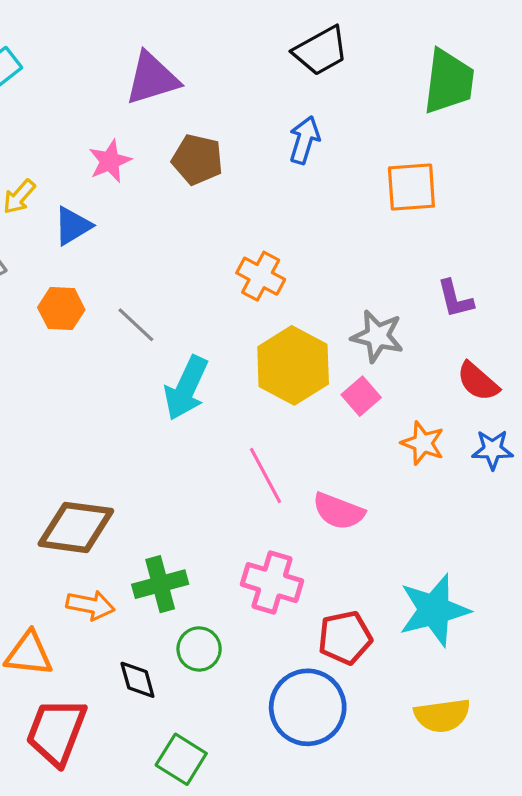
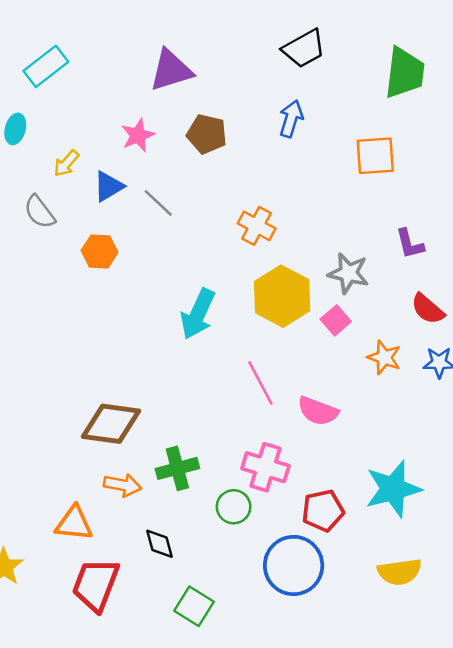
gray line: (136, 325) -> (158, 203), moved
green circle: (199, 649) -> (234, 507), moved

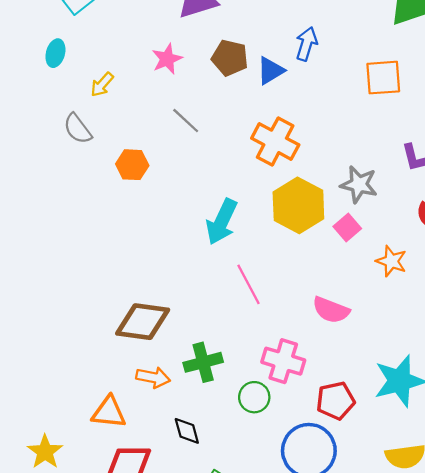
blue triangle: (108, 186) -> (270, 71), moved
orange cross: (257, 226) -> (275, 141), size x1.4
pink line: (260, 383) -> (248, 284), moved

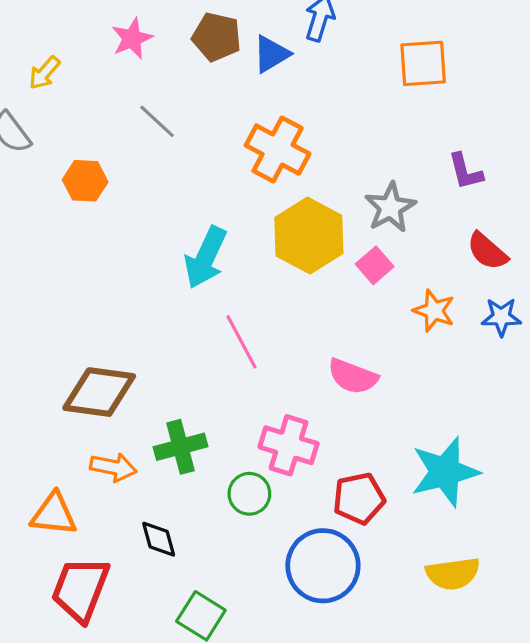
gray star: (359, 184) -> (390, 207), turned 30

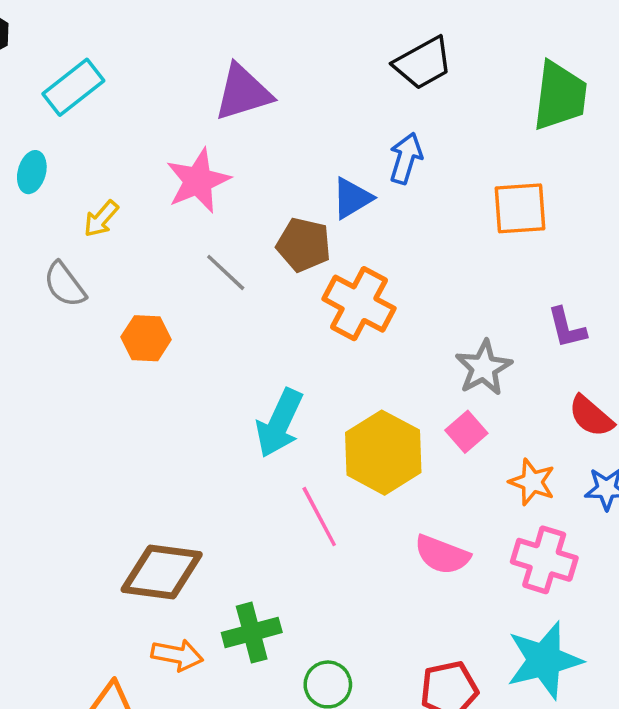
brown pentagon: (217, 37) -> (304, 245), moved
pink star: (132, 38) -> (198, 181), size x1.4
yellow hexagon: (309, 236) -> (383, 453), moved
pink cross: (289, 445) -> (544, 560), moved

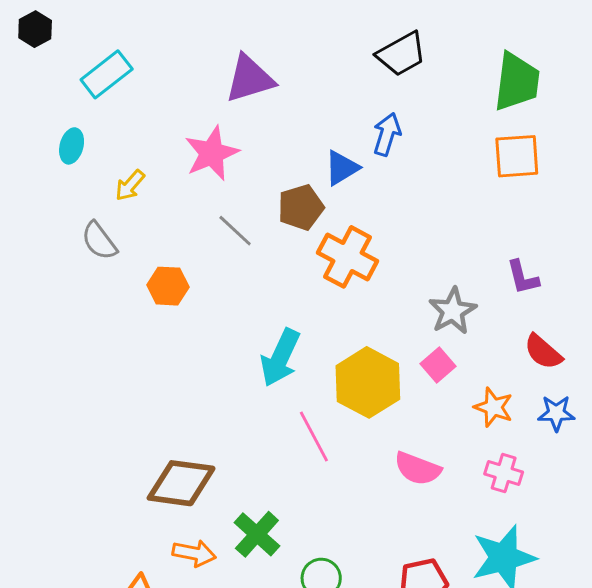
orange square: (520, 208) -> (517, 156), moved
brown pentagon: (304, 245) -> (301, 207), turned -30
pink cross: (544, 560) -> (504, 473), size x0.7
green cross: (252, 633) -> (257, 534), turned -33

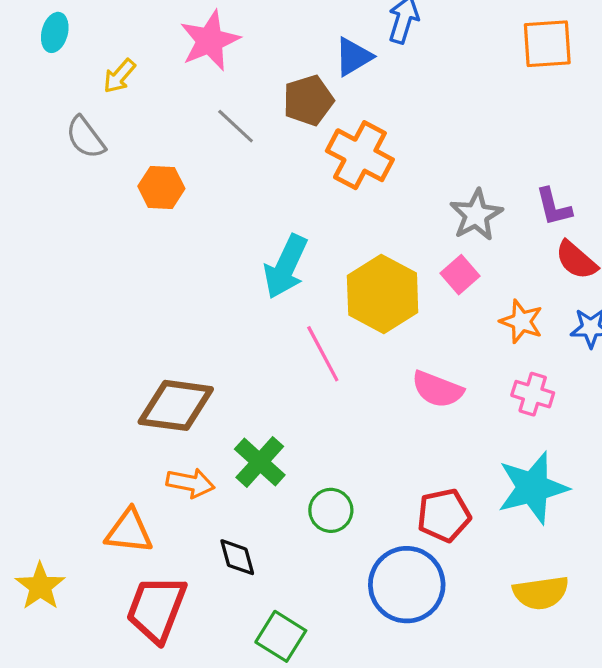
purple L-shape: (523, 277) -> (554, 207), moved

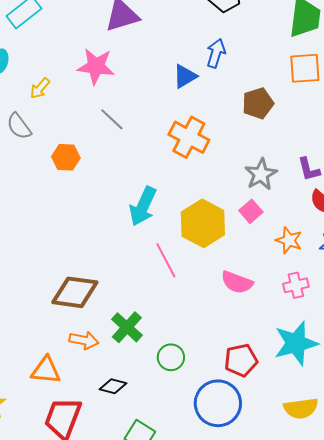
pink star: (210, 41) -> (96, 66), turned 30
brown pentagon: (308, 100) -> (258, 103), moved
pink cross: (533, 394) -> (296, 285), turned -30
black diamond: (237, 557) -> (113, 386), turned -60

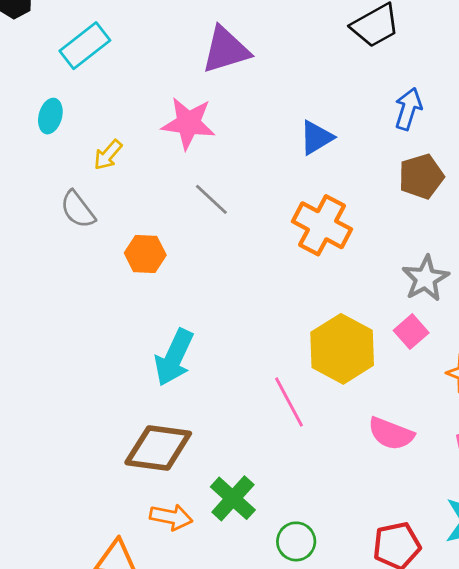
blue arrow: (216, 53) -> (408, 109), moved
cyan arrow: (143, 206) -> (174, 357), moved

